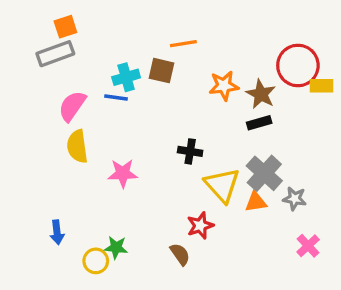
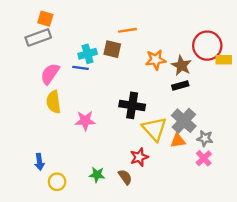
orange square: (65, 27) -> (45, 19), turned 35
black cross: (190, 151) -> (132, 105), size x1.5
pink cross: (308, 246) -> (204, 158), moved
green star: (116, 247) -> (97, 175), moved
yellow circle: (96, 261) -> (57, 182), moved

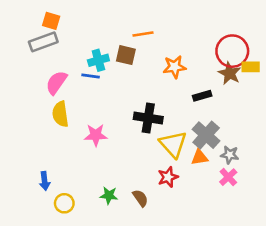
brown star: (181, 66) -> (230, 73), moved
red star: (139, 157) -> (168, 177), moved

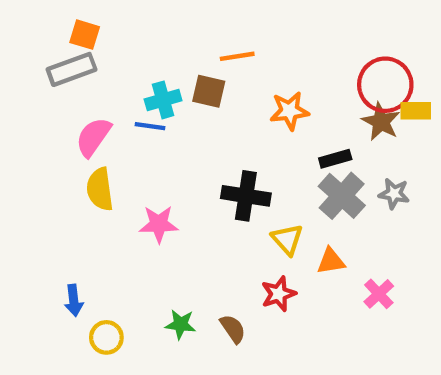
gray cross: (206, 135) -> (342, 196), moved
yellow triangle: (173, 144) -> (287, 239), size x0.7
gray star: (230, 155) -> (394, 194), moved

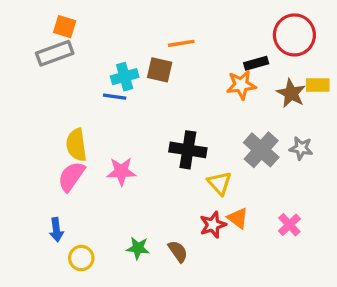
red circle: (385, 85) -> (294, 35), moved
orange star: (289, 111) -> (241, 85), moved
pink semicircle: (93, 137) -> (71, 176), moved
black rectangle: (335, 159) -> (256, 63), moved
orange triangle: (331, 261) -> (238, 218), moved, turned 45

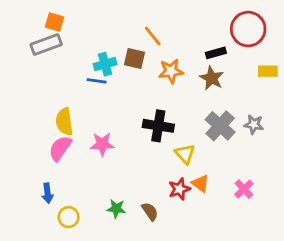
orange line: (181, 43) -> (153, 36), turned 60
orange star: (241, 85) -> (171, 71), moved
brown star: (291, 93) -> (212, 78), moved

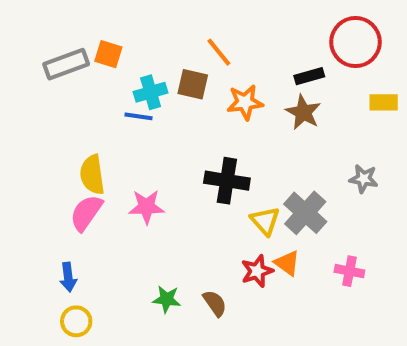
orange square: (54, 22) -> (108, 54), moved
gray cross: (220, 126) -> (305, 213), moved
pink cross: (244, 189) -> (349, 271), turned -36
yellow circle: (69, 217) -> (76, 321), moved

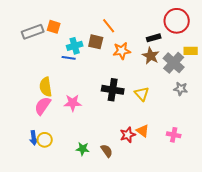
gray cross: (305, 213) -> (174, 63), moved
yellow triangle: (265, 221) -> (142, 94), moved
yellow circle: (76, 321) -> (45, 140), moved

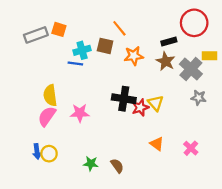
red star: (128, 135) -> (140, 107), moved
pink cross: (174, 135) -> (191, 148), turned 32

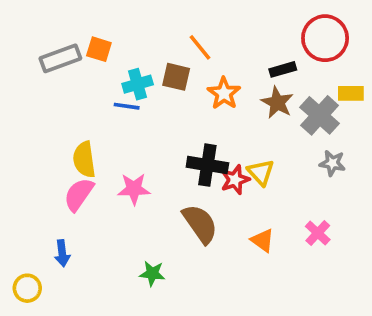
orange star: (134, 56) -> (224, 93), turned -30
pink cross: (191, 148) -> (318, 233), moved
yellow circle: (49, 154) -> (27, 288), moved
brown semicircle: (117, 166) -> (200, 224), moved, size x1.6

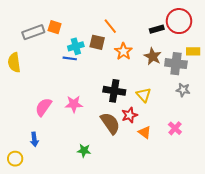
black rectangle: (283, 69) -> (157, 29), moved
gray cross: (320, 115) -> (176, 64), turned -35
yellow semicircle: (84, 159) -> (14, 63), moved
red star: (235, 180) -> (129, 115), moved

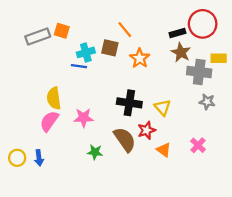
brown star: (153, 56) -> (181, 52), moved
yellow semicircle: (14, 63) -> (54, 98), moved
green star: (84, 151) -> (95, 152), moved
yellow circle: (15, 159) -> (17, 158), moved

